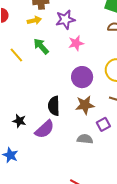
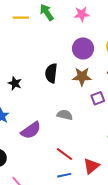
yellow line: (16, 55) -> (21, 18), turned -56
purple semicircle: (45, 129) -> (31, 130), moved
gray semicircle: (85, 139) -> (65, 115), moved

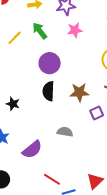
yellow line: (21, 18) -> (14, 38), turned -42
purple circle: (83, 48) -> (50, 63), moved
red line: (64, 154) -> (52, 179), moved

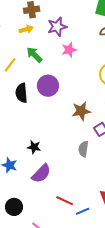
black semicircle: (48, 91) -> (21, 93), moved
black star: (13, 104) -> (34, 147), moved
gray semicircle: (65, 132) -> (83, 149), moved, turned -84

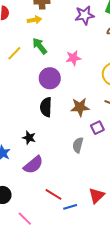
purple star: (57, 27) -> (85, 15), moved
pink star: (69, 50) -> (73, 58), moved
black semicircle: (21, 93) -> (46, 107), moved

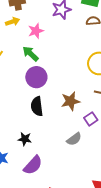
green arrow: (40, 46) -> (31, 54), moved
pink star: (73, 58) -> (36, 31), moved
gray semicircle: (78, 145) -> (74, 139), turned -133

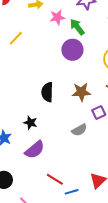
green arrow: (31, 54) -> (77, 27), moved
purple circle: (36, 77) -> (72, 50), moved

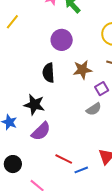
purple circle: (72, 50) -> (62, 40), moved
black star: (30, 123) -> (34, 105), size x1.5
gray semicircle: (79, 130) -> (94, 109), moved

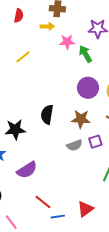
purple circle: (62, 40) -> (88, 88), moved
black star: (34, 105) -> (15, 130), moved, turned -30
gray semicircle: (94, 109) -> (74, 145), moved

